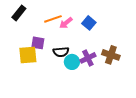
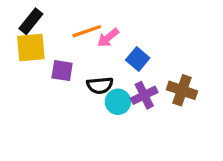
blue square: (89, 23) -> (138, 59), moved
yellow square: (28, 55) -> (31, 48), moved

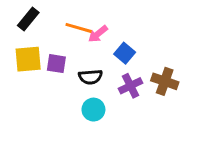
orange line: (87, 31) -> (79, 28), turned 35
yellow square: (31, 48) -> (28, 59), moved
cyan circle: (118, 102) -> (93, 110), moved

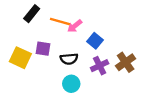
black rectangle: (28, 19) -> (32, 14), moved
yellow square: (28, 59) -> (20, 58), moved, turned 30
brown cross: (165, 81) -> (126, 62), turned 36

